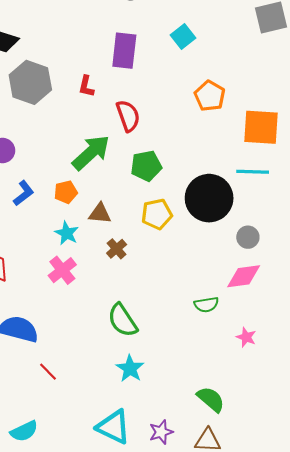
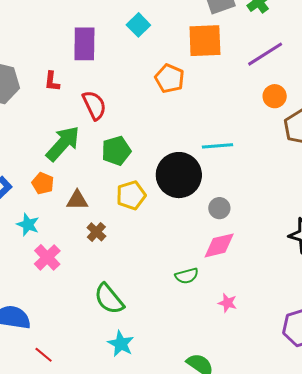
orange square: (261, 127) -> (205, 41), moved
orange pentagon: (66, 192) -> (43, 183), turned -30
cyan star: (67, 233) -> (28, 225), moved

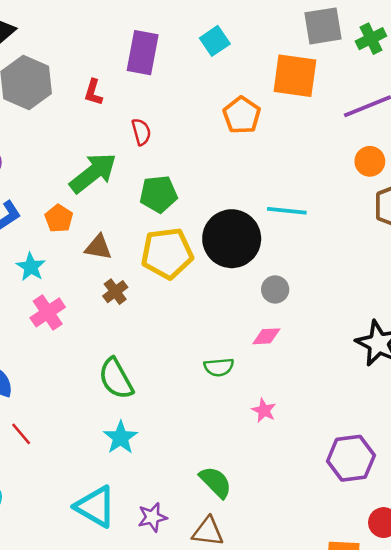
red semicircle: (94, 105) -> (141, 132), size x0.7
yellow pentagon: (131, 195) -> (167, 253), size x1.4
pink diamond: (219, 245) -> (266, 336), size x0.7

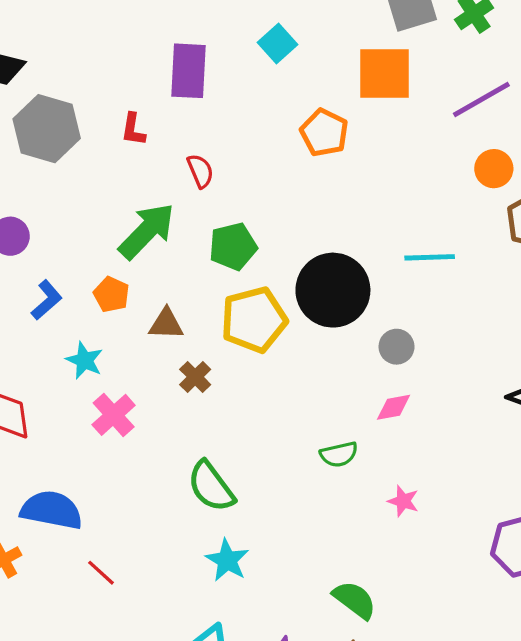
cyan line: (287, 211) -> (430, 257), moved

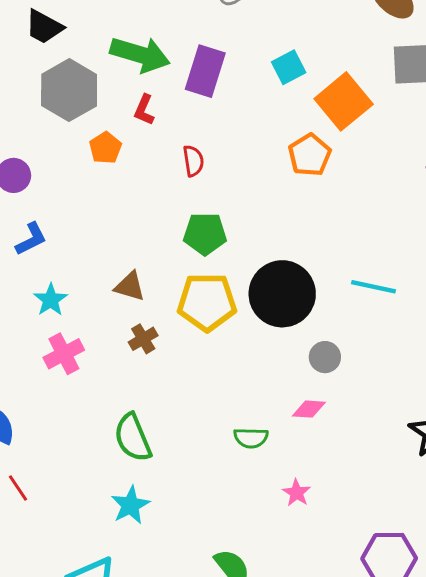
orange square: (385, 74) -> (344, 101), moved, turned 36
green arrow: (147, 231) -> (140, 54), moved, turned 48
orange pentagon: (111, 294) -> (105, 148), moved

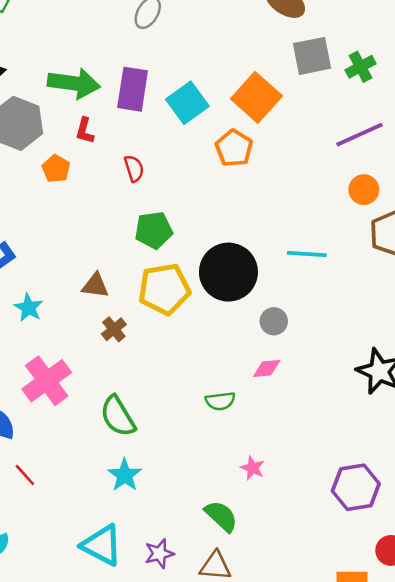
cyan square: (289, 67) -> (187, 103), moved, size x1.4
pink cross: (64, 354) -> (47, 381), moved, size x1.4
pink star: (297, 493) -> (253, 468), moved

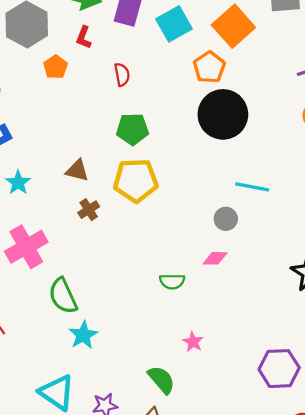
cyan line: (307, 254) -> (252, 187), moved
black circle: (228, 272) -> (223, 114), moved
green semicircle: (118, 416) -> (63, 296), moved

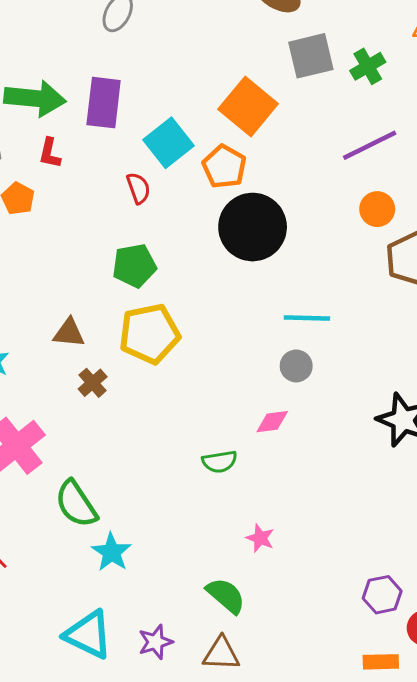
cyan square: (174, 24) -> (169, 143), moved
red semicircle: (122, 75) -> (138, 188), moved
gray circle: (226, 219) -> (296, 366), moved
purple hexagon: (279, 369) -> (382, 595), moved, size x0.7

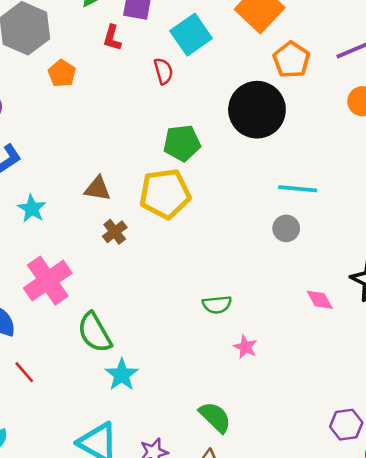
red L-shape: (50, 153) -> (112, 38), moved
orange pentagon: (224, 167) -> (291, 60), moved
green pentagon: (134, 266) -> (182, 143), moved
pink diamond: (272, 422) -> (320, 300), moved, turned 64
pink star: (260, 538) -> (245, 347), moved

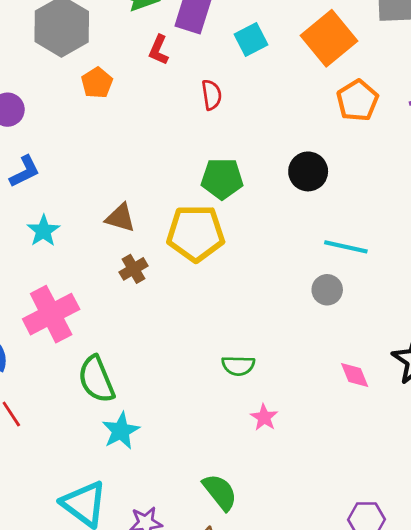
cyan square: (191, 35) -> (251, 40), moved, size x0.7
black circle: (257, 110) -> (308, 171), moved, size x0.6

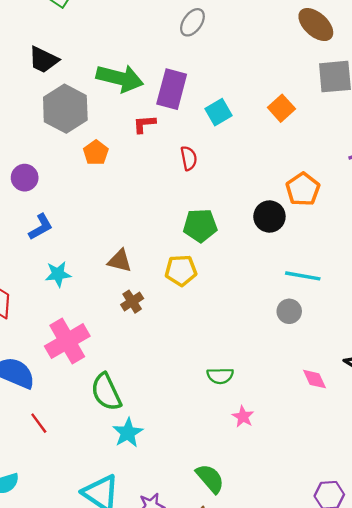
orange square: (329, 38) -> (281, 108), size x0.6
red L-shape: (159, 50) -> (144, 124), turned 65
orange pentagon: (357, 101) -> (303, 189), moved
cyan star: (43, 231) -> (58, 274), turned 30
yellow pentagon: (196, 233) -> (181, 270), size x0.7

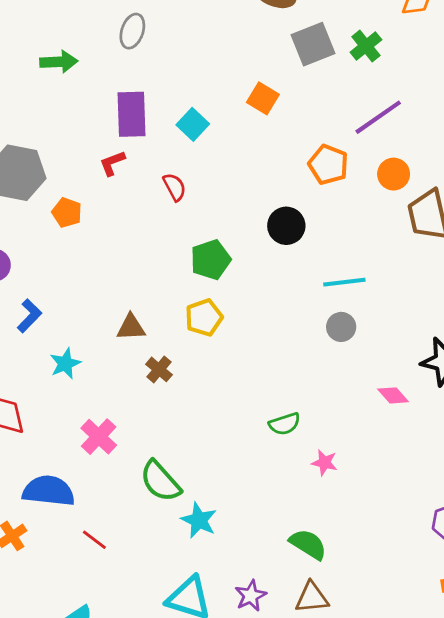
green arrow: (120, 78) -> (59, 62), moved, size x0.7
orange pentagon: (303, 189) -> (328, 165), moved
pink cross: (67, 341) -> (99, 437), size x0.7

